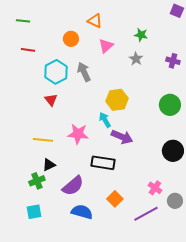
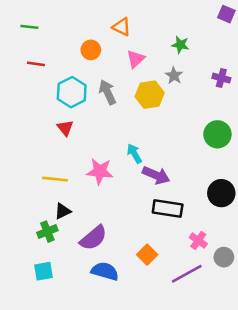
yellow hexagon: (117, 100) -> (150, 95), moved
black rectangle: (103, 163) -> (168, 208), moved

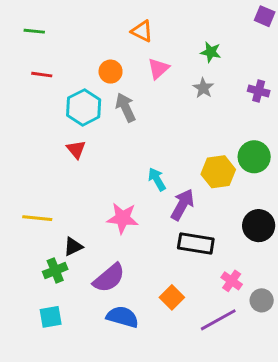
orange circle: (91, 50) -> (111, 72), moved
yellow hexagon: (150, 95) -> (218, 172), moved
pink star: (100, 171) -> (123, 218), moved
purple arrow: (156, 175) -> (182, 205), turned -84
yellow line: (55, 179) -> (37, 218), moved

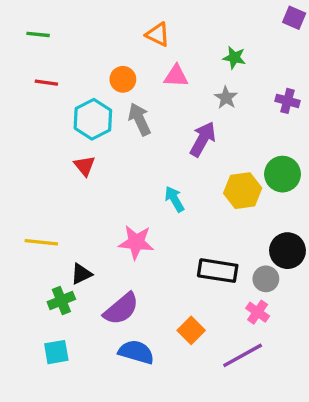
pink triangle: (158, 69) -> (176, 76), turned 45
purple arrow: (182, 205) -> (203, 139), moved
gray circle: (262, 300) -> (266, 279), moved

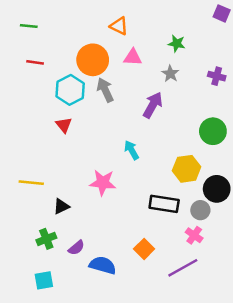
orange circle: (123, 79) -> (93, 60), size x1.6
yellow hexagon: (243, 191) -> (187, 169), moved
green cross: (61, 300) -> (46, 239), moved
purple semicircle: (121, 309) -> (76, 248), moved, size x0.6
cyan square: (56, 352) -> (44, 280), moved

